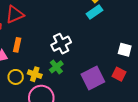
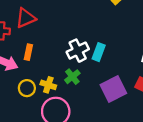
cyan rectangle: (95, 12) -> (99, 52), moved, turned -35

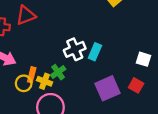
orange rectangle: (28, 52) -> (32, 75), moved
green cross: (72, 77) -> (58, 72), moved

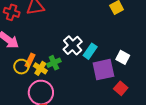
white cross: (75, 49) -> (73, 45), turned -30
white square: (143, 59) -> (123, 57), moved
purple square: (107, 88) -> (103, 70), moved

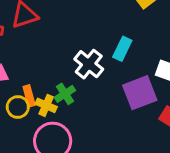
cyan rectangle: (90, 51) -> (122, 49), moved
orange rectangle: (30, 60) -> (29, 96), turned -32

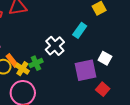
cyan rectangle: (122, 49) -> (80, 30), moved
orange rectangle: (29, 96) -> (12, 61), turned -32

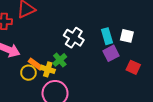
cyan rectangle: (80, 30) -> (107, 36), moved, turned -35
purple square: (86, 70) -> (111, 53), size x0.7

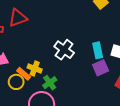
green cross: (60, 60) -> (50, 83), moved
yellow cross: (48, 69) -> (35, 68), moved

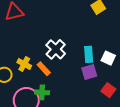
orange rectangle: (24, 74) -> (44, 69), moved
green cross: (50, 83) -> (42, 92), moved, turned 32

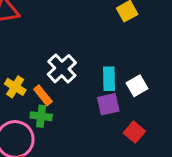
white square: (108, 58) -> (137, 86), turned 32
green cross: (42, 92) -> (41, 116), moved

